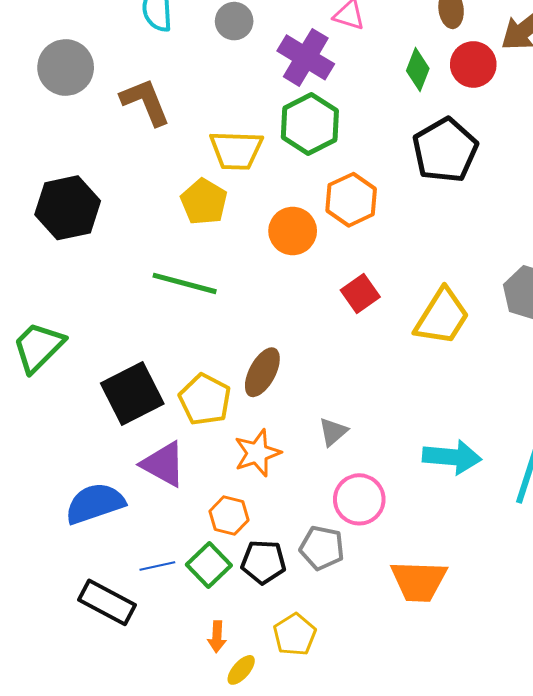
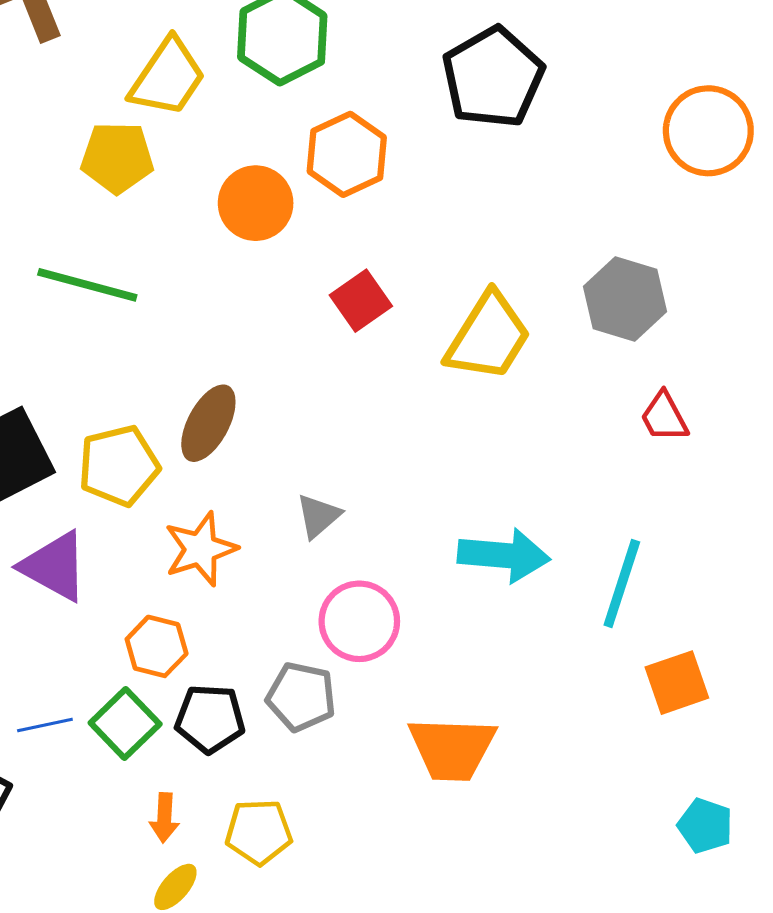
yellow trapezoid: (236, 150) -> (168, 77), turned -58
yellow pentagon: (204, 202) -> (117, 158), turned -30
yellow pentagon: (205, 399) -> (119, 466), turned 30
yellow pentagon: (295, 635) -> (259, 832), turned 30
orange arrow: (217, 637) -> (164, 818), moved

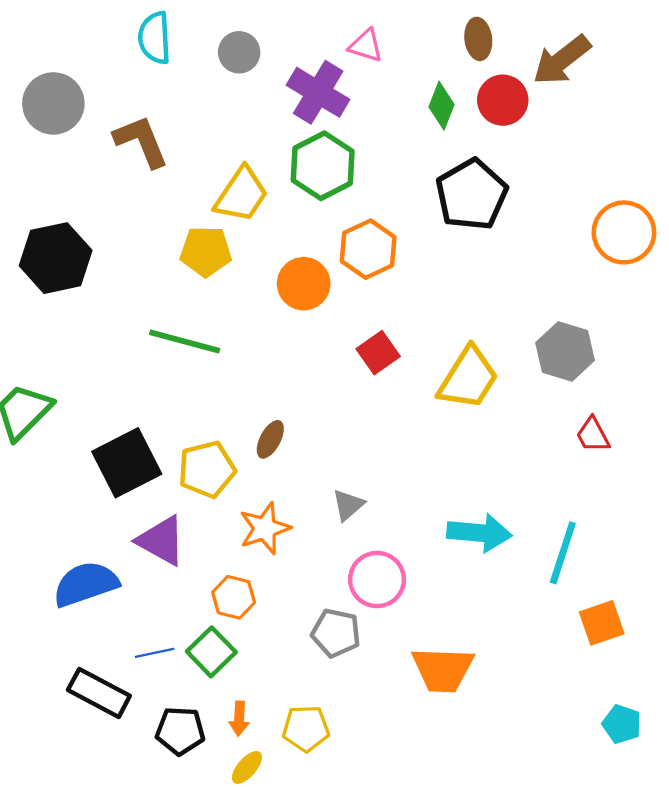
brown ellipse: (208, 423) -> (270, 439), size x0.7
black pentagon: (210, 719) -> (180, 731), moved

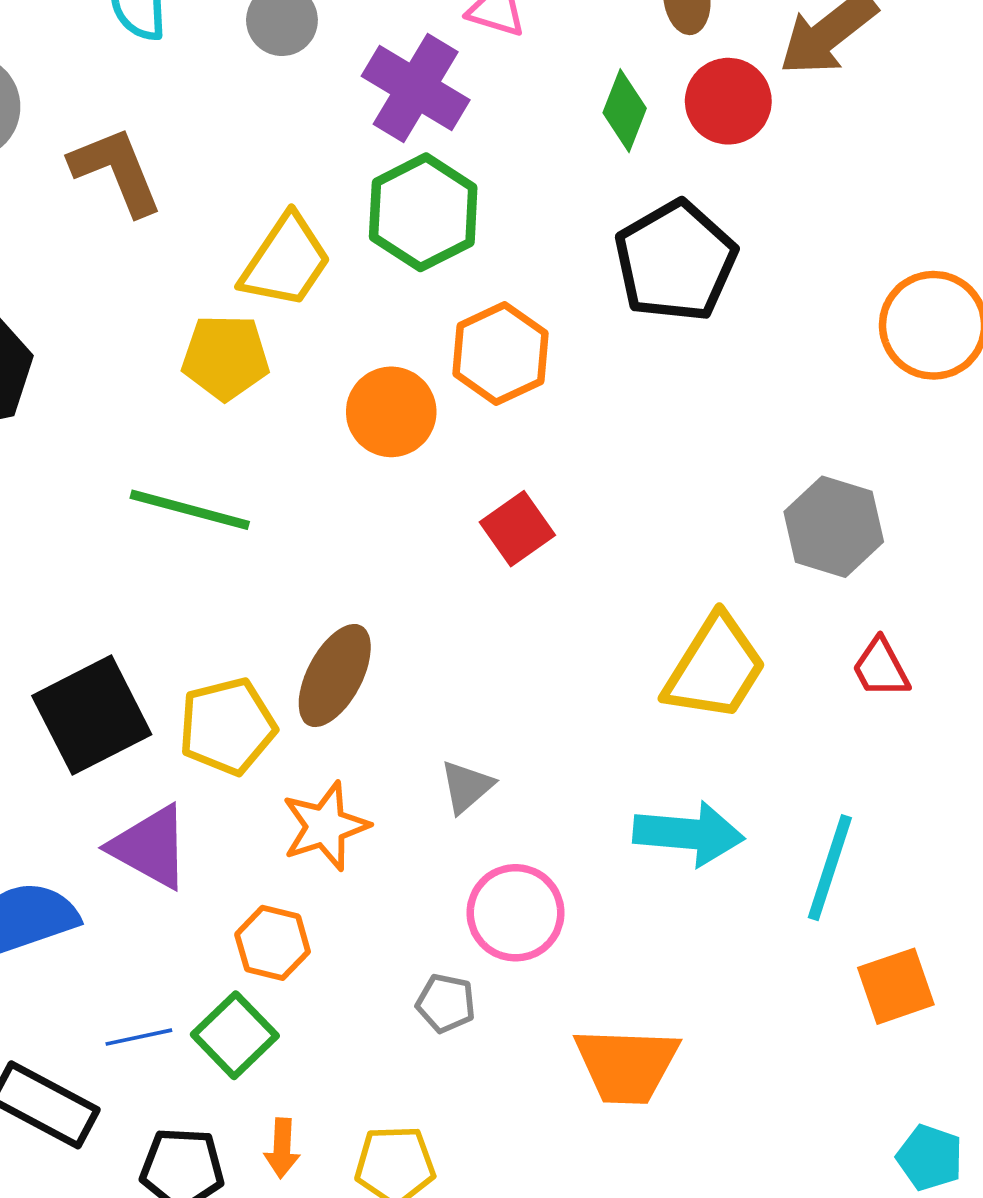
yellow trapezoid: (468, 378) -> (715, 668), moved
brown ellipse: (270, 439) -> (335, 676), size x1.6
gray pentagon: (336, 633) -> (446, 1003), size x0.7

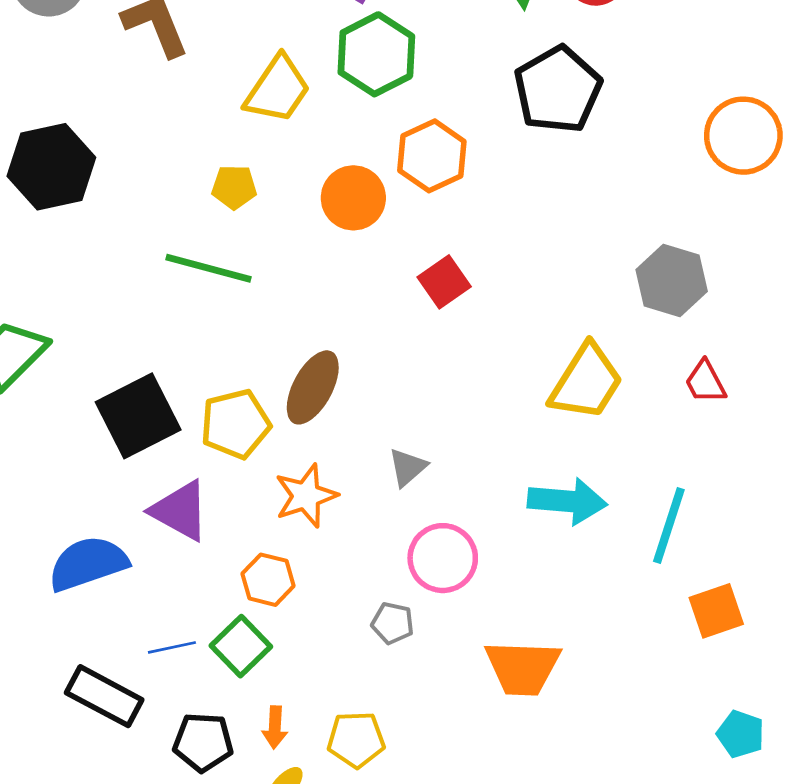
yellow pentagon: (225, 357) -> (234, 187), moved, size x0.7

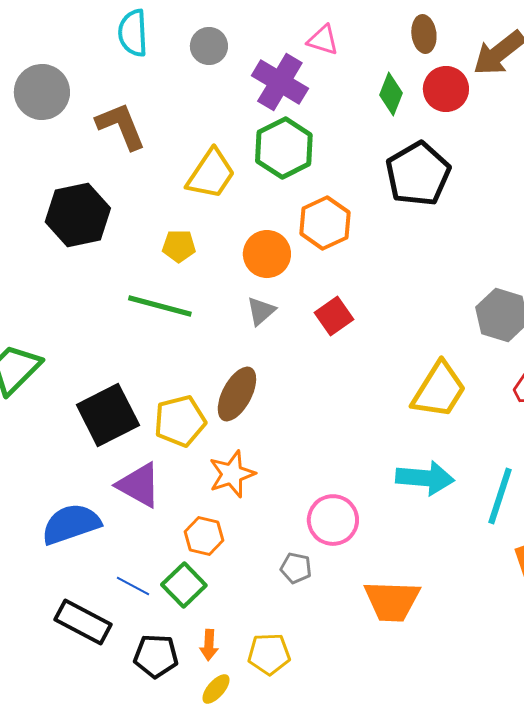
black hexagon: (51, 167) -> (78, 215), moved
gray triangle: (408, 467) -> (261, 311), moved
blue line: (172, 647) -> (133, 586), turned 40

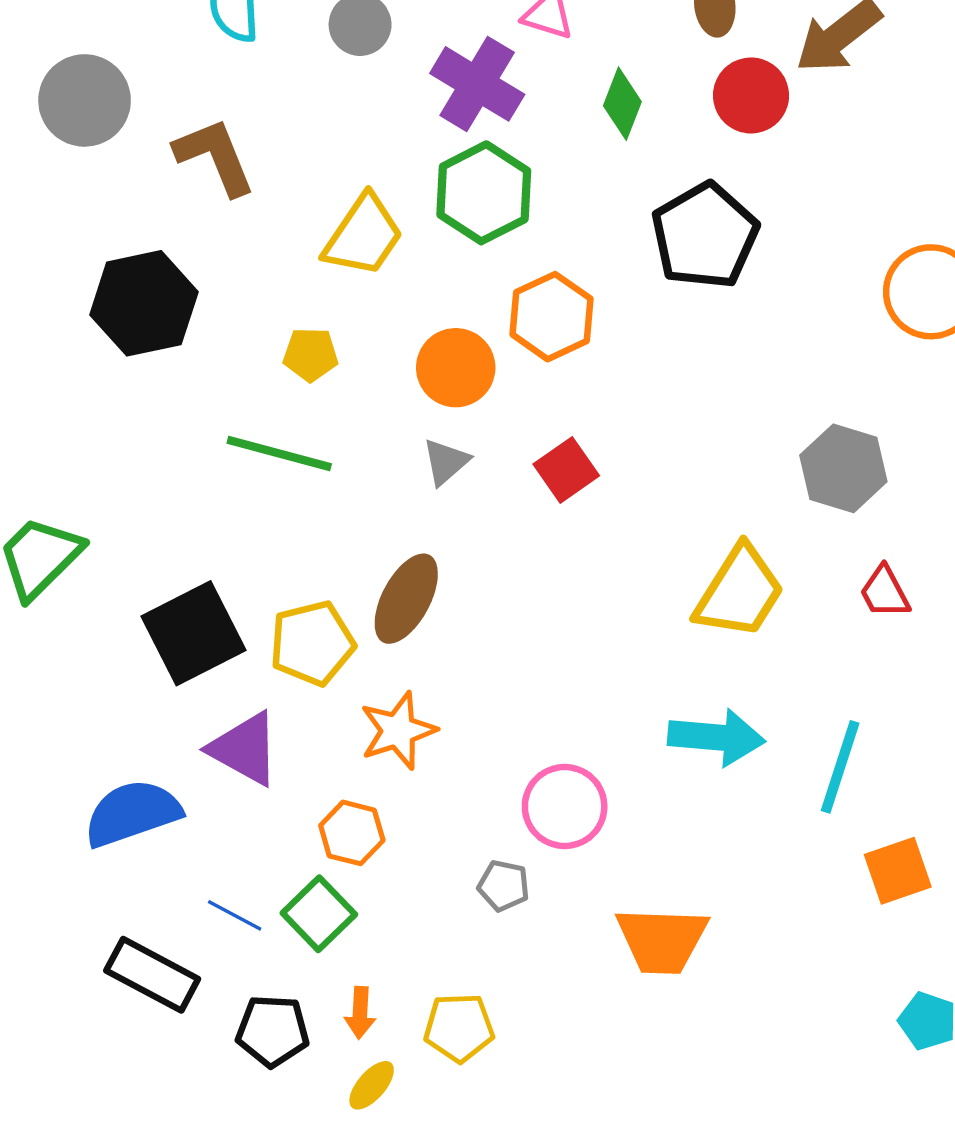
green diamond: (391, 94) -> (622, 104), moved

